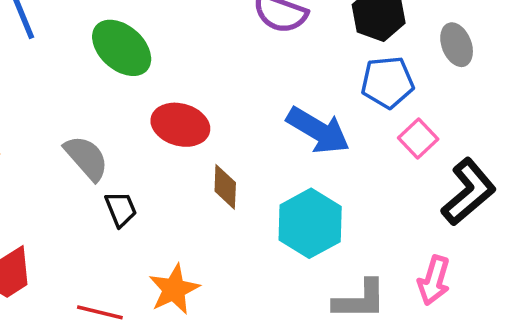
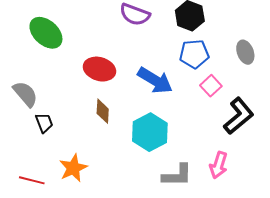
gray ellipse: (457, 45) -> (245, 52), moved
red ellipse: (180, 125) -> (99, 69), moved

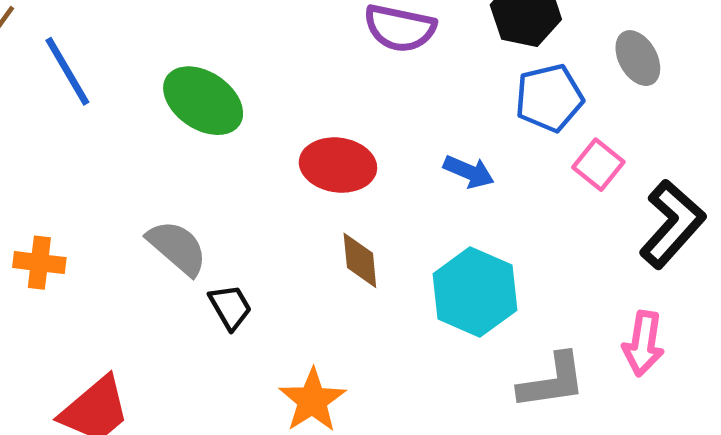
gray ellipse: (245, 52) -> (638, 58), moved
blue arrow: (155, 80) -> (469, 172), size x0.6

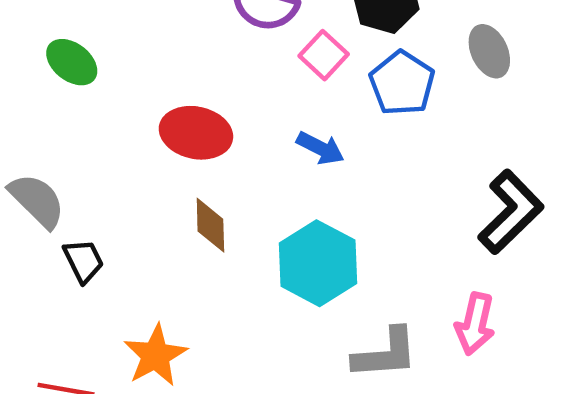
blue pentagon: (549, 98) -> (402, 83), turned -30
green ellipse: (203, 101) -> (72, 62), size x0.7
pink square: (598, 165) -> (324, 55), moved

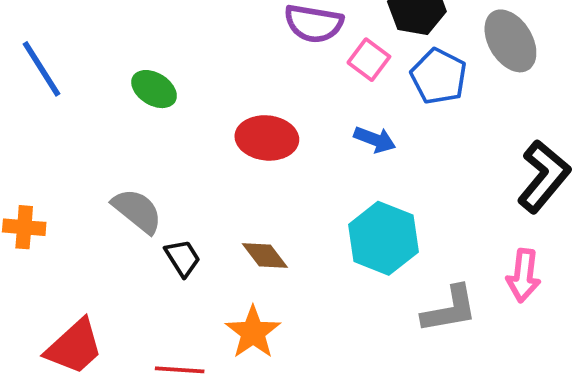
gray ellipse: (489, 51) -> (510, 41), size x1.4
brown diamond: (210, 225) -> (265, 256), moved, turned -30

